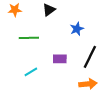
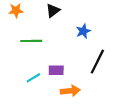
purple rectangle: (60, 59) -> (56, 70), moved
orange arrow: (88, 84) -> (70, 91), moved

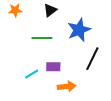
blue star: (83, 31) -> (79, 30), size x1.6
green line: (31, 41) -> (42, 38), moved

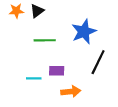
black triangle: (50, 10) -> (37, 11), moved
cyan line: (32, 74) -> (34, 78), turned 32

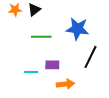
blue star: (84, 32) -> (77, 29), turned 30

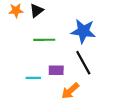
black line: (91, 57) -> (83, 63), moved, turned -55
orange arrow: (65, 84) -> (70, 91), turned 144

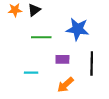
black line: (83, 63) -> (92, 64), moved, turned 30
purple rectangle: (56, 70) -> (62, 59), moved

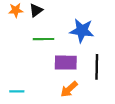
purple rectangle: (62, 59) -> (66, 63), size x1.5
cyan line: (31, 73) -> (17, 91), moved

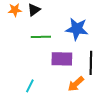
orange arrow: (69, 89) -> (76, 84), moved
cyan line: (17, 91) -> (30, 86), moved, turned -64

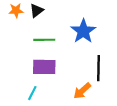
blue star: (77, 29) -> (83, 31), turned 30
purple rectangle: (62, 59) -> (44, 67), moved

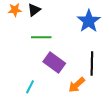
blue star: (83, 31) -> (89, 21), moved
purple rectangle: (44, 67) -> (54, 63), moved, turned 35

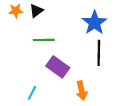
black line: (92, 64) -> (99, 53), moved
orange arrow: (77, 85) -> (82, 91), turned -60

